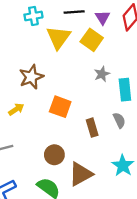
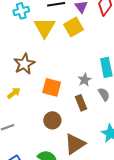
yellow square: (92, 40) -> (74, 27), turned 30
gray star: (102, 74) -> (85, 80), moved
brown circle: (54, 155) -> (52, 120), moved

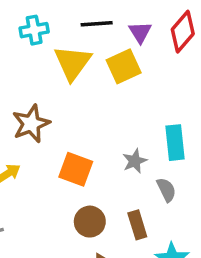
brown rectangle: (81, 103) -> (137, 225), moved
brown circle: (52, 120) -> (90, 222), moved

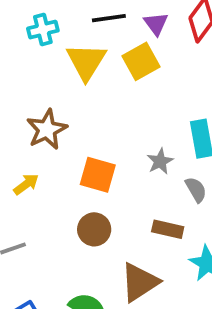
brown circle: (90, 222) -> (94, 229), moved
brown rectangle: (137, 225) -> (168, 229), turned -56

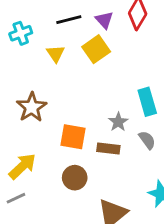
yellow triangle: (86, 62) -> (56, 54), size x0.6
yellow arrow: (26, 184) -> (22, 166), moved, size x1.5
brown rectangle: (168, 229) -> (108, 148), moved

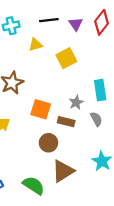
yellow square: (96, 49) -> (66, 58), moved
yellow triangle: (56, 54) -> (35, 45), turned 40
brown circle: (75, 178) -> (48, 143), moved

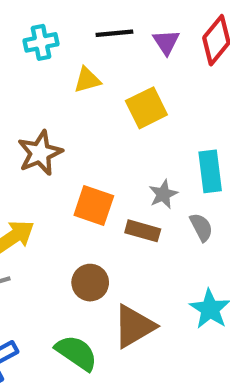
brown circle: (48, 143) -> (90, 283), moved

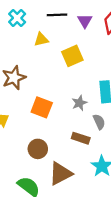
cyan cross: (41, 42) -> (17, 18), turned -36
brown rectangle: (143, 231) -> (81, 138), moved

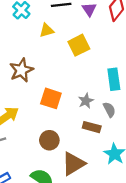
gray star: (79, 103) -> (86, 101), moved

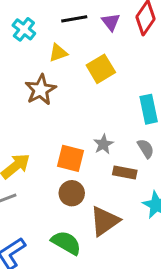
brown star: (21, 70) -> (41, 90), moved
orange square: (51, 98) -> (71, 158), moved
gray star: (86, 101) -> (103, 144), moved

